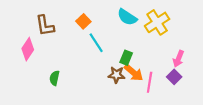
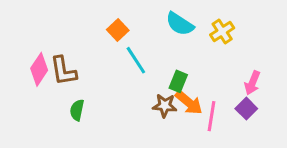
yellow cross: (157, 22) -> (222, 31), size x0.7
brown L-shape: (45, 26) -> (63, 71), moved

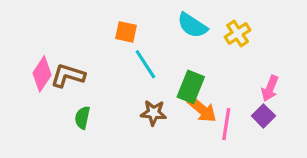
orange square: (118, 30) -> (126, 32), turned -35
brown L-shape: (63, 71) -> (68, 76), turned 116
green rectangle: (178, 81) -> (191, 87), size x1.4
brown star: (165, 106) -> (154, 113), moved

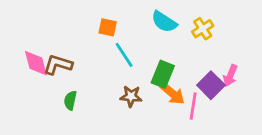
pink diamond: (42, 74) -> (36, 63), turned -48
purple square: (263, 116) -> (211, 85), moved, size x1.4

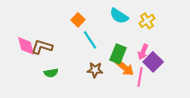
orange square: (108, 27) -> (78, 20), turned 32
pink arrow: (230, 76) -> (143, 52), moved
green semicircle: (70, 100) -> (51, 73), turned -112

